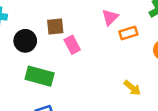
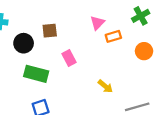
pink rectangle: (72, 45) -> (69, 58), moved
yellow arrow: (132, 88) -> (105, 86), moved

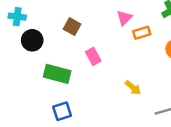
brown square: (50, 31) -> (72, 27), turned 35
black circle: (24, 43) -> (32, 40), moved

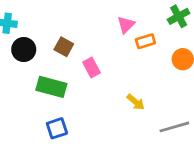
brown square: (72, 27) -> (64, 47), moved

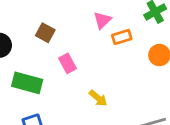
brown square: (64, 47) -> (45, 33), moved
yellow arrow: (136, 102) -> (98, 98), moved

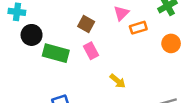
brown square: (45, 33) -> (86, 24), moved
green rectangle: (27, 83) -> (56, 53), moved

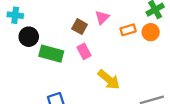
pink triangle: (121, 13) -> (102, 17), moved
orange circle: (171, 43) -> (151, 32), moved
yellow arrow: (118, 81) -> (109, 80), size x1.5

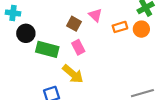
pink triangle: (102, 17) -> (95, 15), turned -32
yellow arrow: (109, 80) -> (73, 74), moved

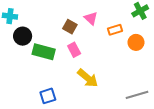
orange circle: (141, 29) -> (136, 42), moved
yellow arrow: (73, 74) -> (88, 78), moved

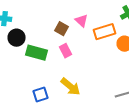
orange rectangle: (115, 30) -> (104, 32), size x1.5
yellow arrow: (88, 78) -> (70, 87), moved

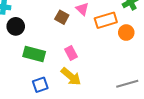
pink rectangle: (66, 51) -> (71, 53), moved
green rectangle: (36, 53) -> (34, 54), moved

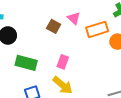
pink rectangle: (71, 53) -> (63, 62), turned 48

